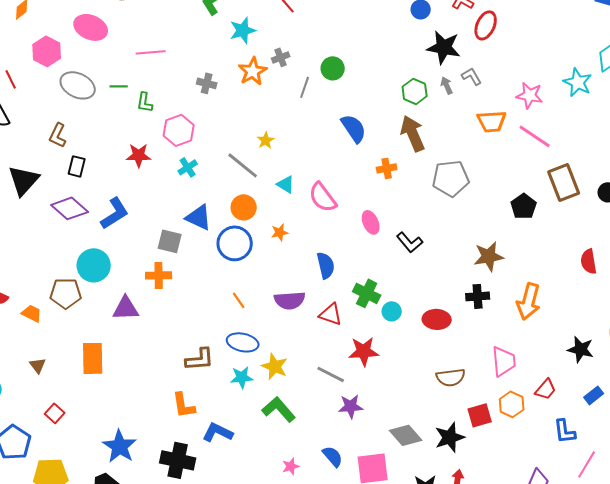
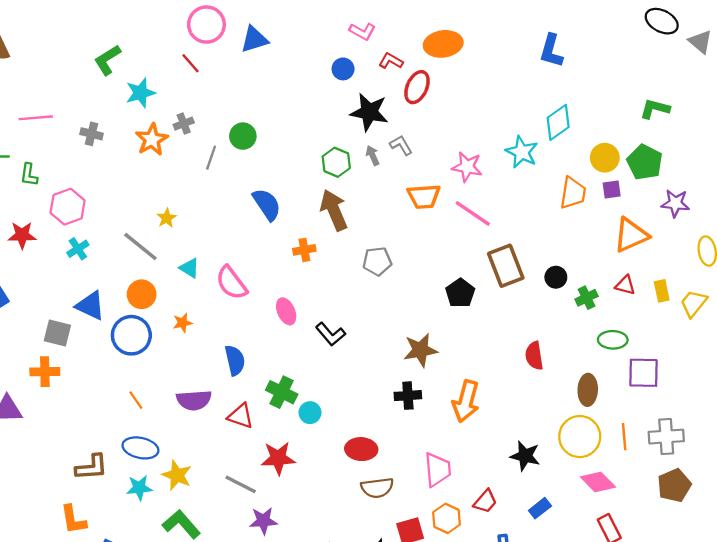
gray cross: (207, 83) -> (92, 134), moved
gray pentagon: (451, 178) -> (377, 261), size x0.7
red ellipse: (437, 319) -> (361, 449), moved

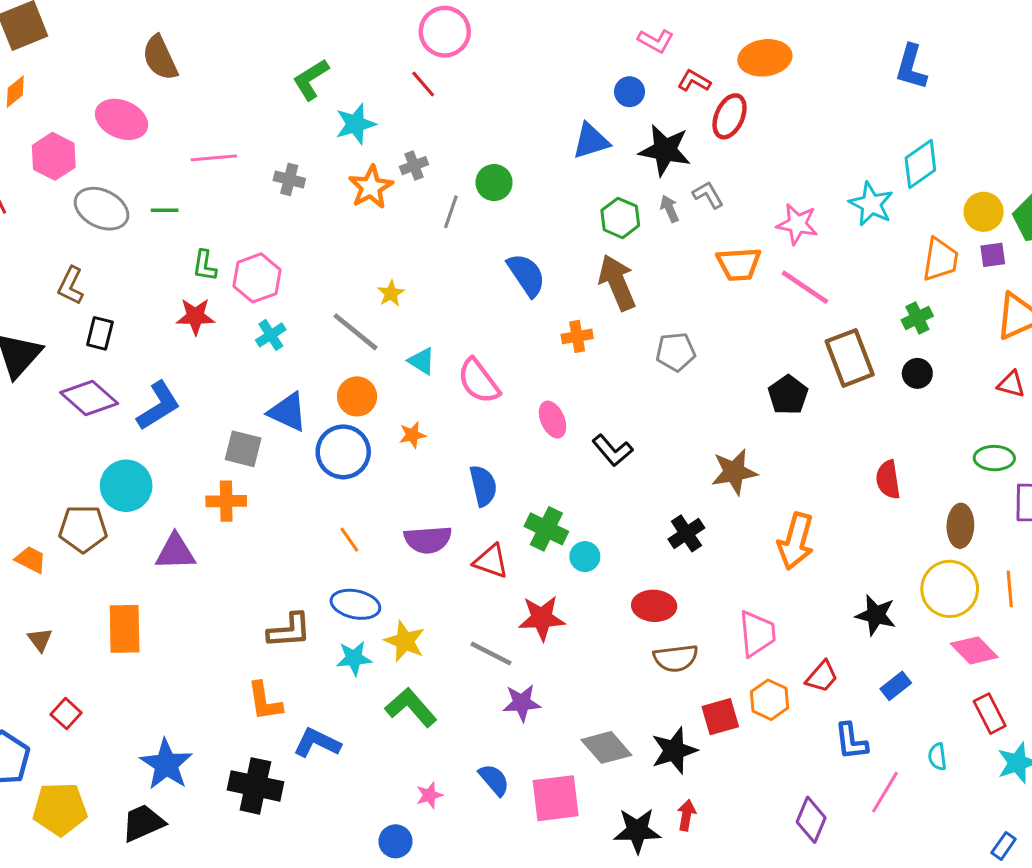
blue triangle: (254, 39) -> (591, 141), moved
green L-shape: (29, 175) -> (205, 266), moved
green cross: (587, 298) -> (917, 318), moved
black cross: (408, 396) -> (686, 533), moved, turned -30

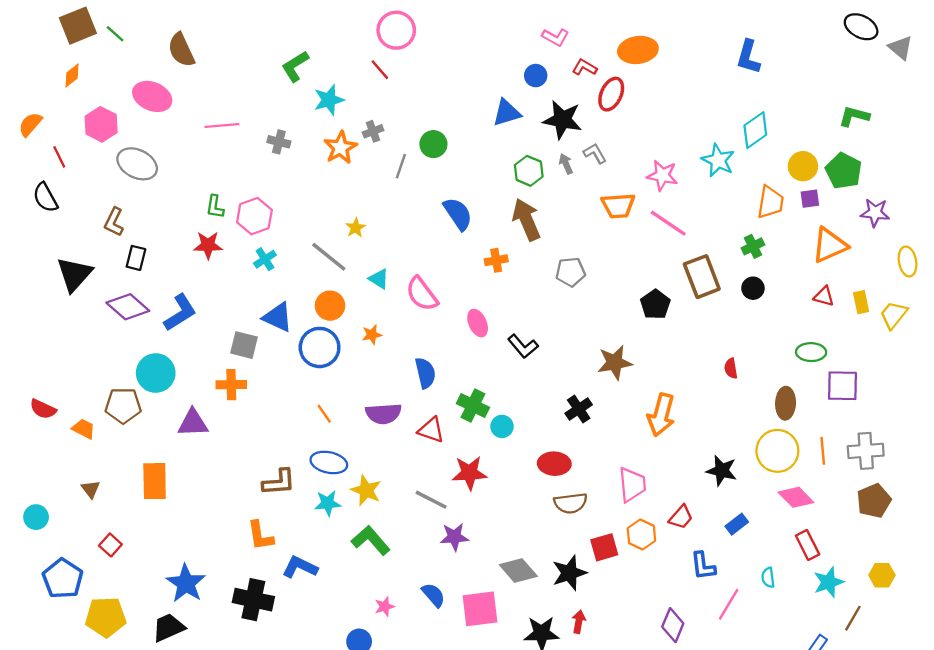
green line: (165, 210) -> (115, 34), moved, turned 42
red semicircle: (888, 480) -> (731, 368), size x0.7

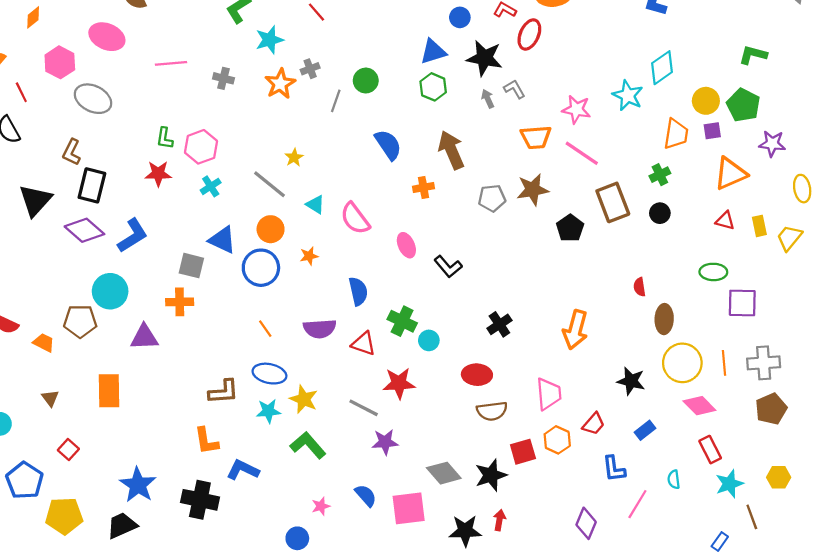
green hexagon: (529, 171) -> (433, 87), moved
black rectangle: (136, 258) -> (92, 185), size x1.5
brown star: (615, 363) -> (533, 190), moved
brown ellipse: (786, 403) -> (664, 319), moved
brown line: (853, 618) -> (752, 517), turned -50

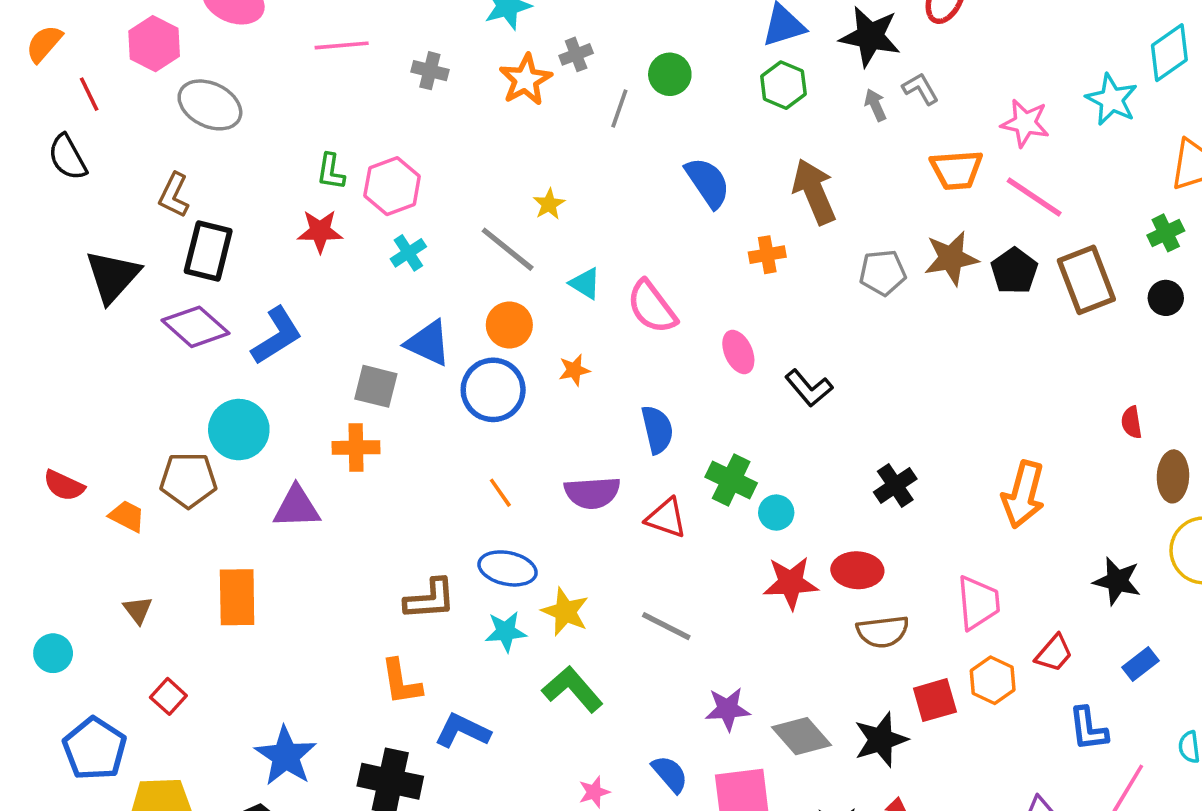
black pentagon: (570, 228) -> (1014, 271), moved
red star: (399, 383) -> (791, 583), moved
purple star: (385, 442) -> (728, 709), moved

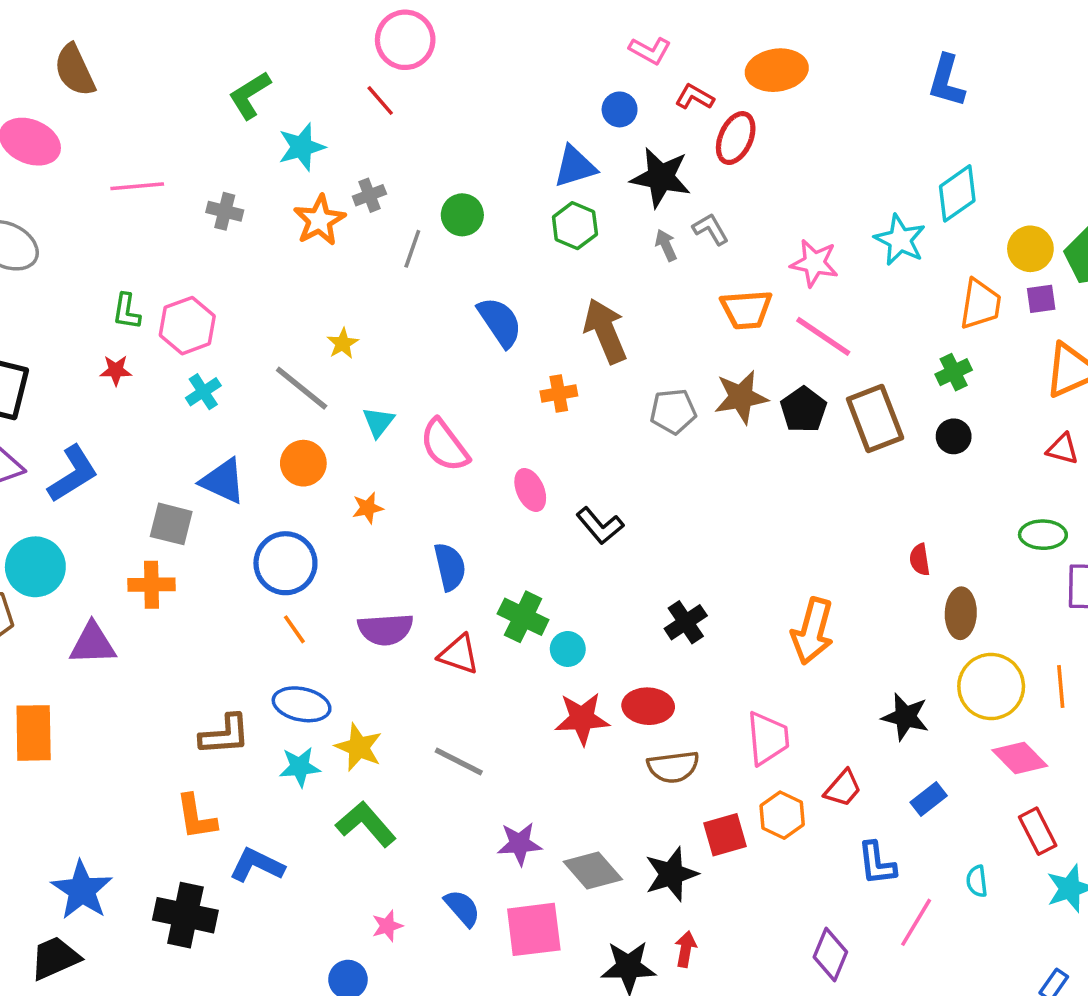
red star: (320, 231) -> (116, 370), size x0.7
cyan triangle: (585, 283) -> (378, 422), turned 36
blue circle: (493, 390) -> (285, 563), moved

